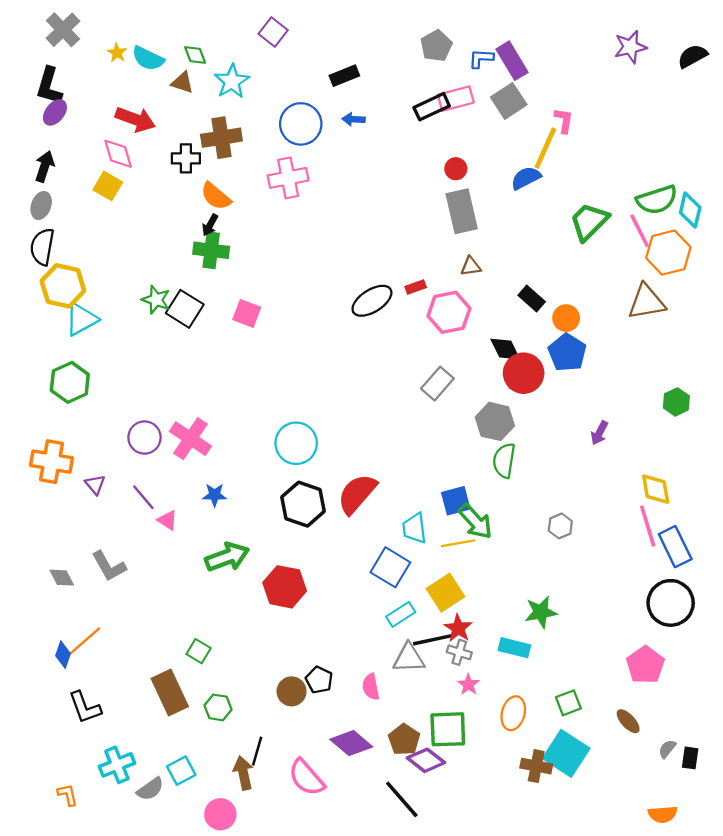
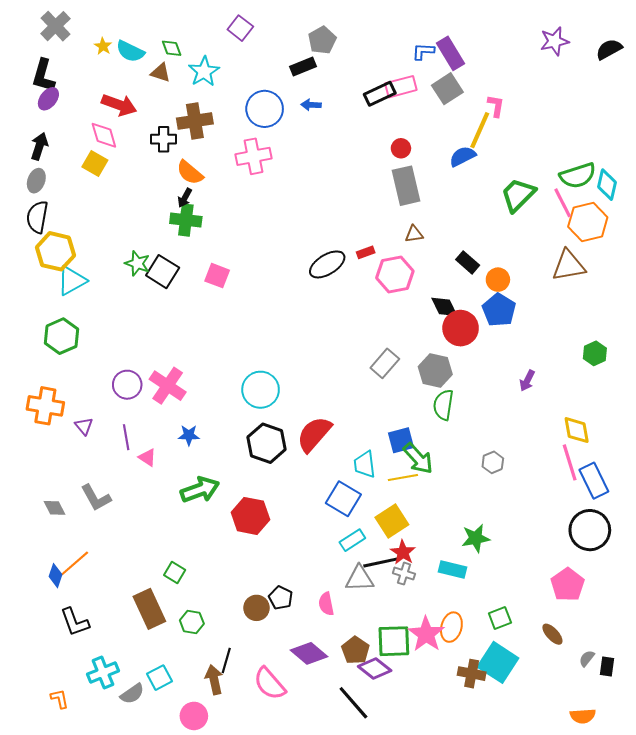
gray pentagon: (436, 46) -> (322, 40), moved
gray rectangle: (437, 384) -> (385, 363), moved
purple line: (143, 497) -> (126, 437), turned 30
pink star: (468, 684) -> (426, 634), moved, size x1.8

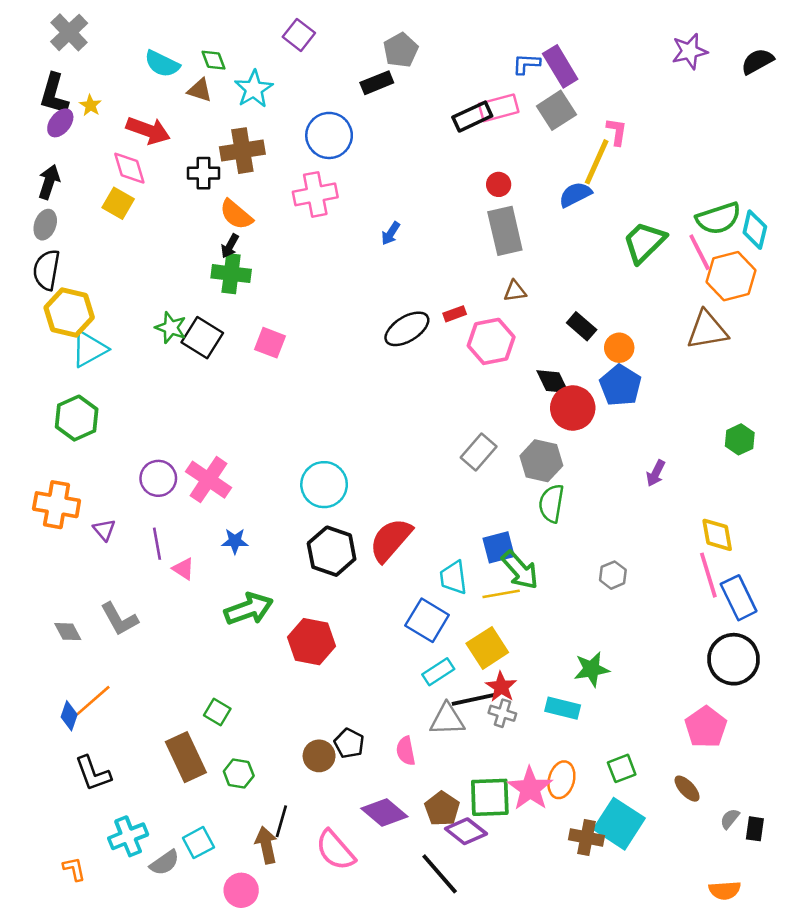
yellow star: (103, 46) -> (90, 105), moved
blue arrow: (311, 105) -> (391, 233), moved, turned -60

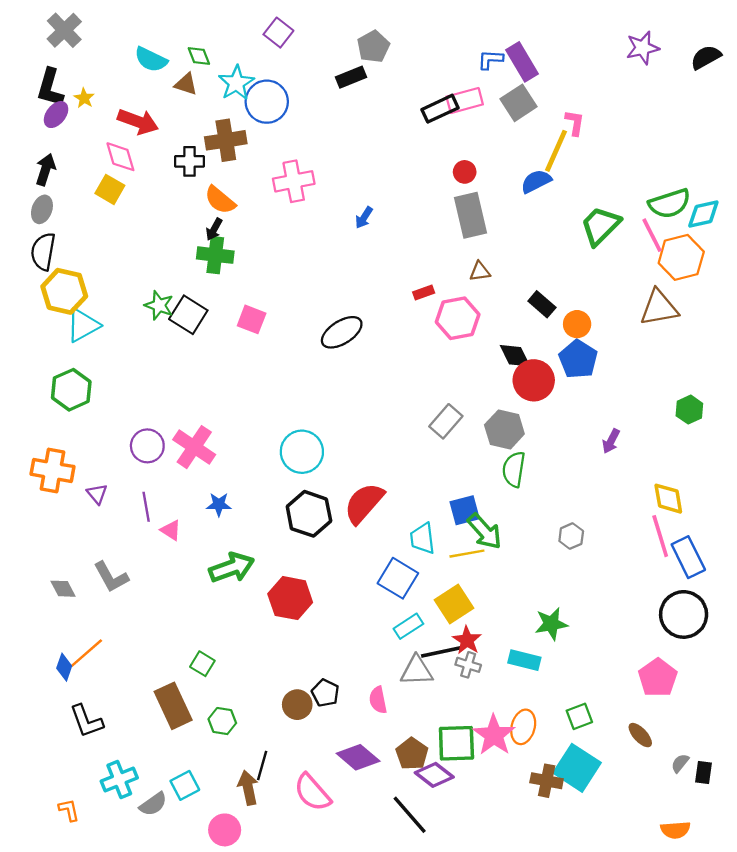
blue circle: (329, 135) -> (267, 102), moved
cyan diamond: (755, 230) -> (703, 214), turned 64
black ellipse: (407, 329) -> (342, 332), moved

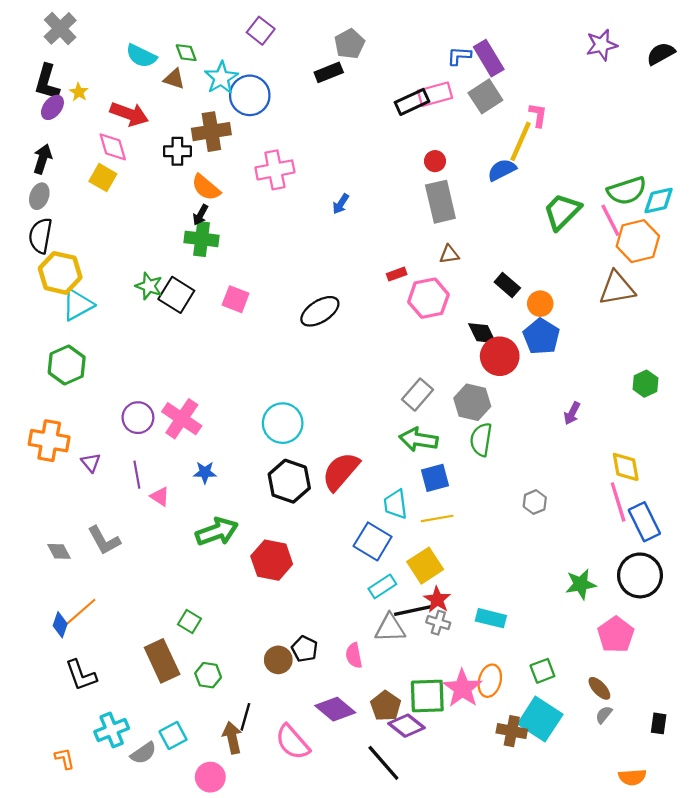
green arrow: (485, 531) -> (419, 440), moved, turned 141
green star: (551, 624) -> (581, 584), moved
gray semicircle: (680, 763) -> (604, 715), moved

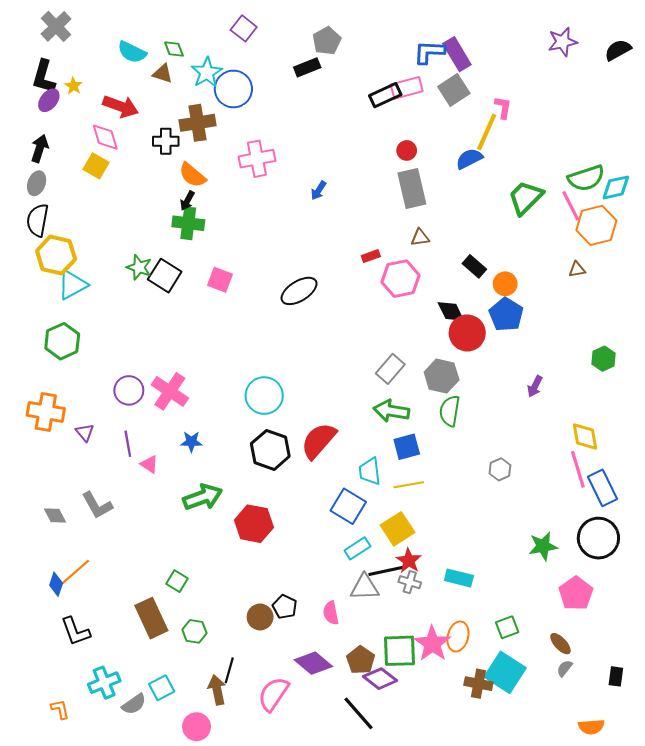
blue L-shape: (459, 56) -> (429, 52), size x1.4
brown triangle: (617, 288) -> (577, 269), size x0.5
pink semicircle: (293, 742) -> (273, 694), turned 75

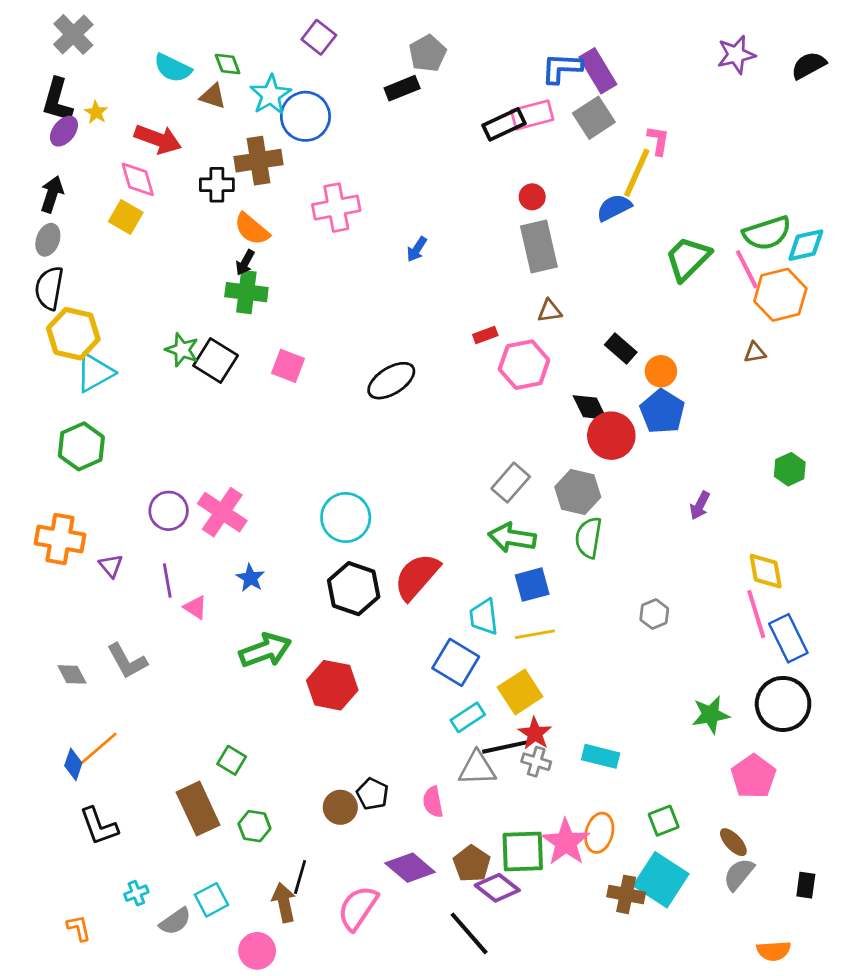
blue star: (191, 442) -> (250, 578), turned 30
gray semicircle: (565, 668) -> (739, 874), size x1.5
cyan cross: (104, 683) -> (136, 893), size x0.6

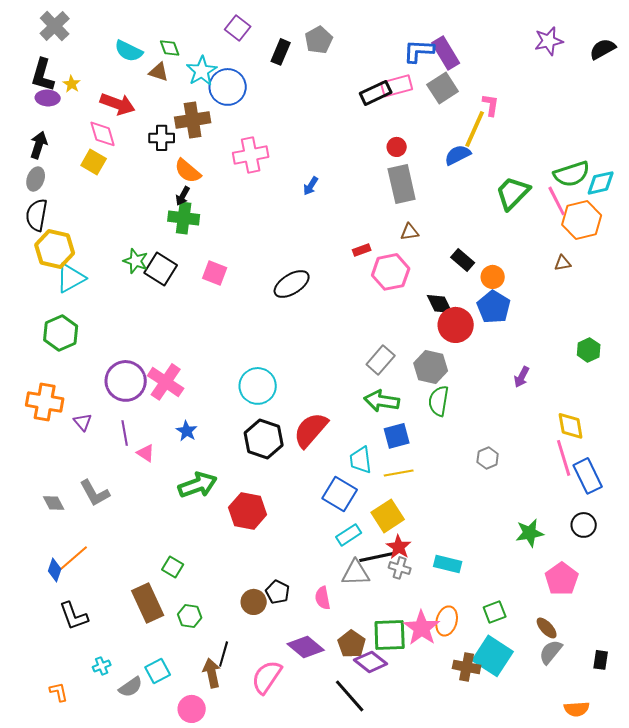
black rectangle: (402, 88) -> (281, 52), moved, turned -45
purple ellipse: (64, 131) -> (48, 98), turned 55
purple circle: (169, 511) -> (126, 381), size x1.4
black circle: (783, 704) -> (584, 525), size x0.6

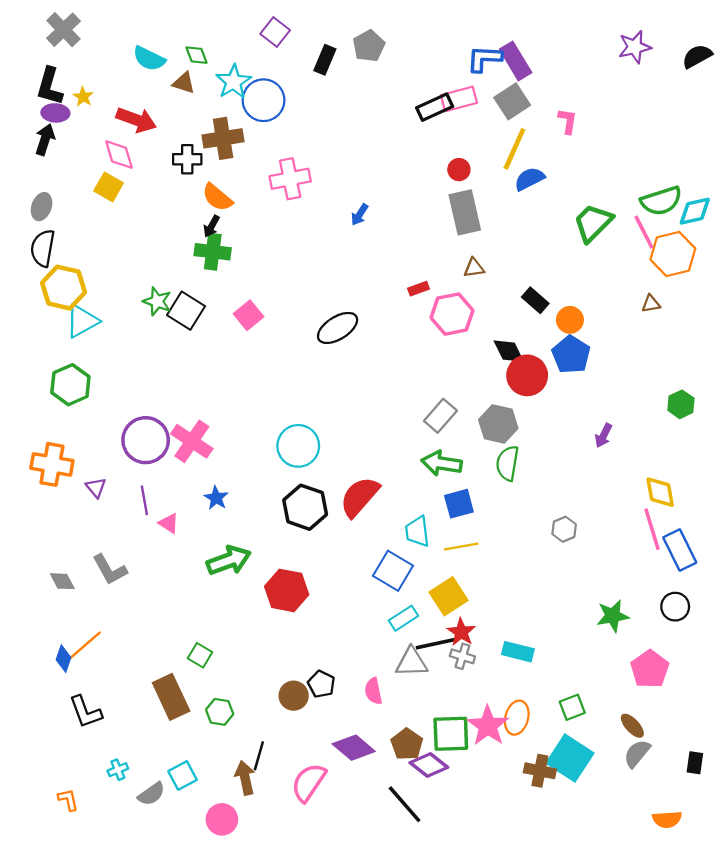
yellow line: (475, 129) -> (514, 149), moved
black arrow: (39, 145) -> (45, 140), moved
pink square: (215, 273) -> (249, 315), turned 30

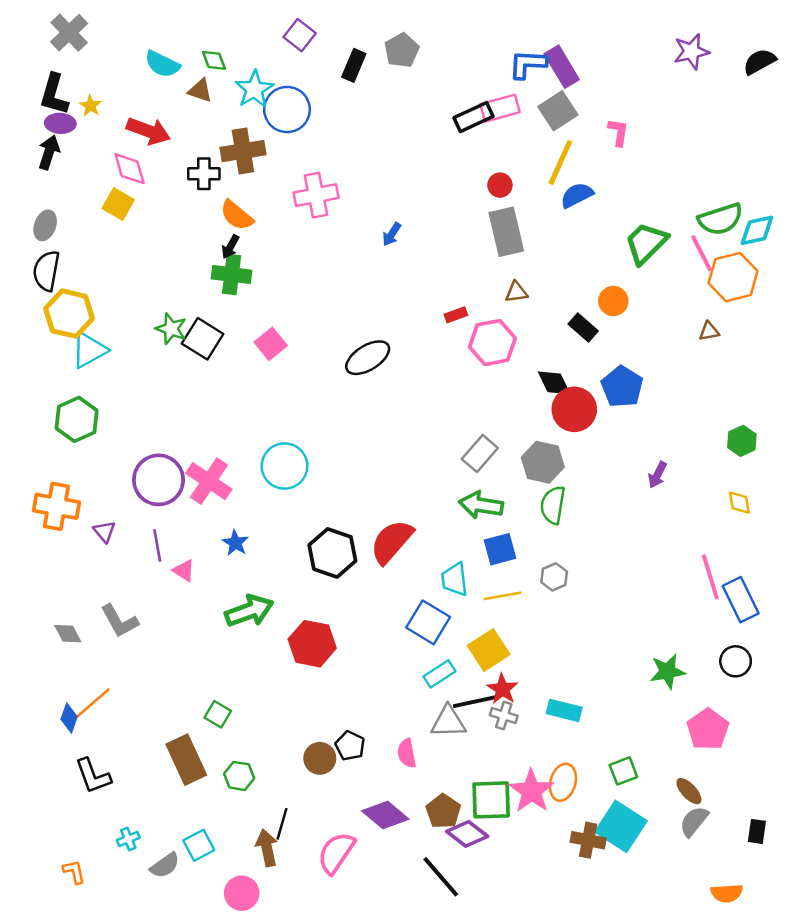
orange circle: (570, 320) -> (613, 301), moved
cyan circle: (298, 446) -> (285, 466), moved
yellow diamond: (660, 492) -> (739, 503), moved, size x0.7
gray hexagon: (564, 529) -> (554, 577), moved

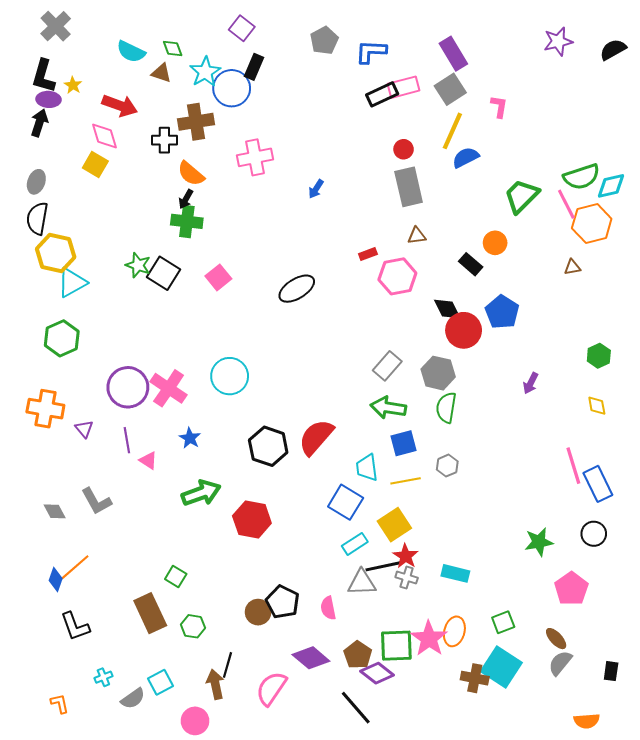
blue L-shape: (528, 64) -> (371, 52), moved
black rectangle: (354, 65) -> (254, 67), moved
black pentagon: (350, 746) -> (282, 602), size x1.4

